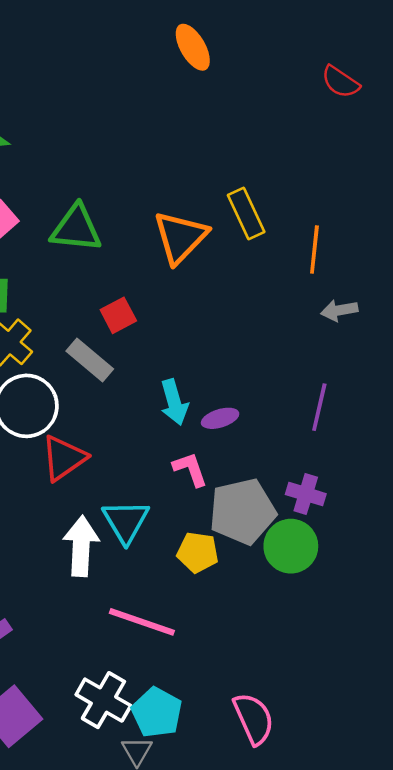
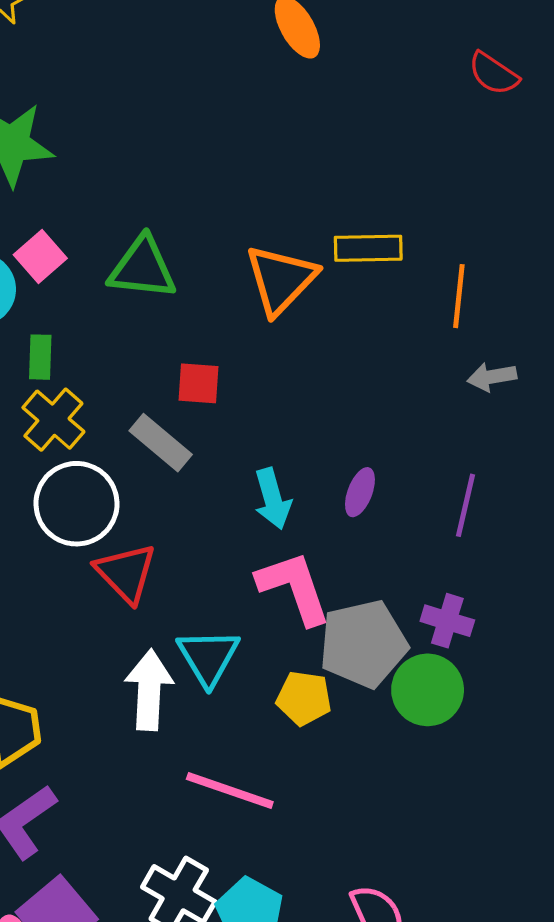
yellow rectangle: (246, 214) -> (368, 248), turned -66
red square: (118, 315) -> (198, 383), turned 32
purple ellipse: (220, 418) -> (360, 492), moved, turned -52
red triangle: (64, 458) -> (126, 573), turned -39
pink L-shape: (190, 469) -> (294, 588), size x1.6

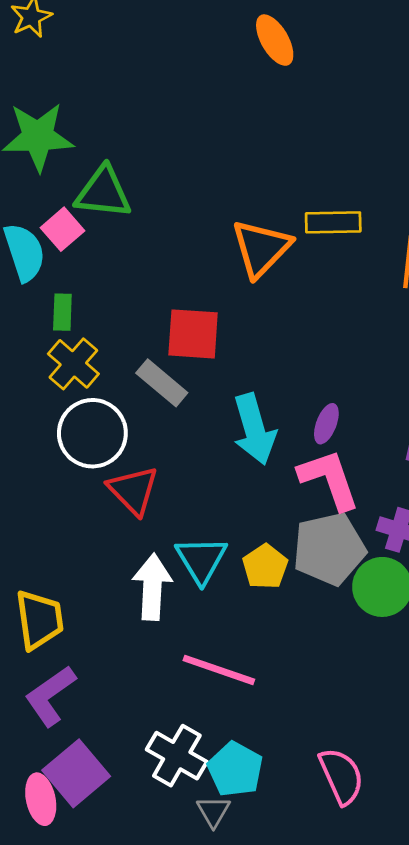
green triangle: (142, 268) -> (103, 192), moved
red square: (198, 383) -> (193, 334), size x1.5
cyan arrow: (273, 499) -> (254, 429), size x1.4
pink L-shape: (294, 588) -> (329, 479), moved
yellow pentagon: (304, 698) -> (265, 567), moved, turned 30

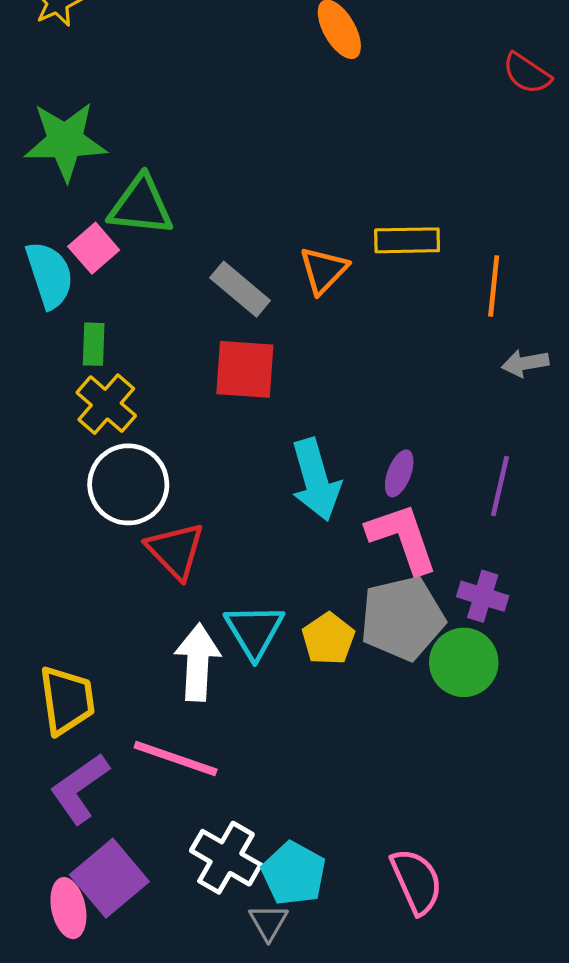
orange triangle: (261, 248) -> (324, 270), size x0.7
gray rectangle: (162, 383) -> (240, 289), moved
pink line: (219, 670) -> (176, 758), moved

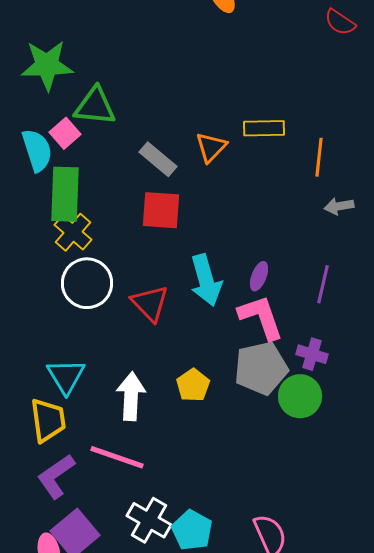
green rectangle: (94, 344) -> (65, 194), size x2.0
red triangle: (176, 551) -> (150, 303), moved
cyan triangle: (254, 631) -> (66, 376), moved
yellow pentagon: (328, 639) -> (193, 385), moved

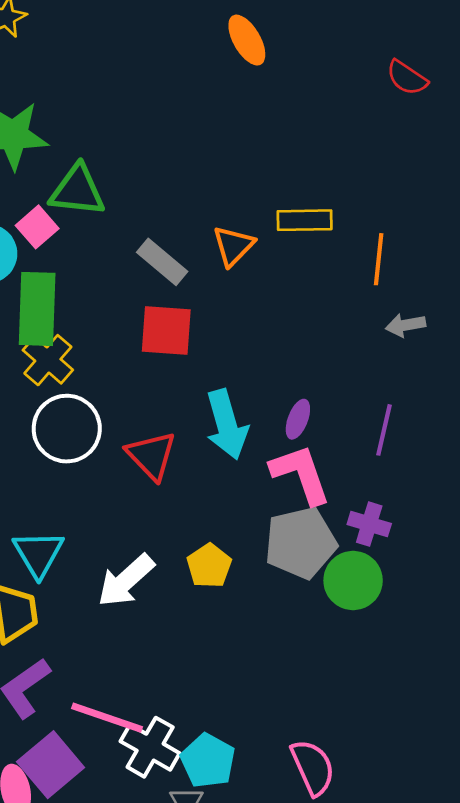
white arrow: (131, 396) -> (126, 580), turned -135
pink line: (117, 457) -> (107, 718), moved

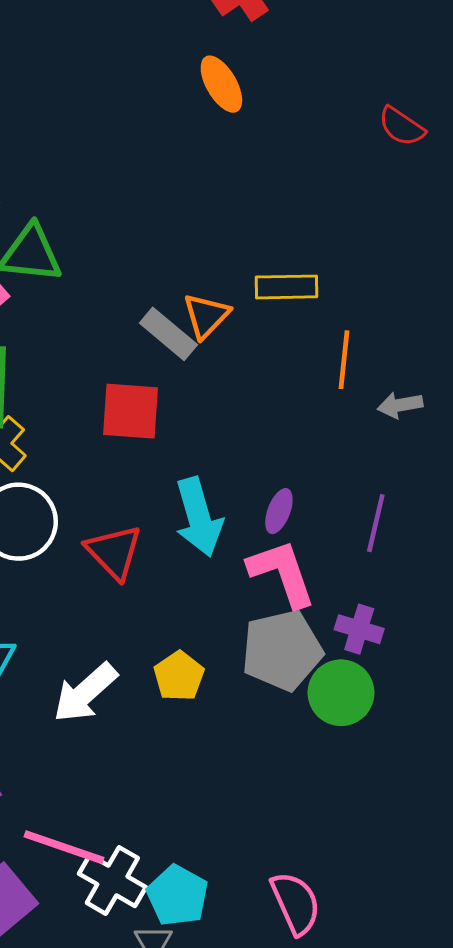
orange line: (379, 259) -> (344, 360), moved
gray rectangle: (162, 262) -> (168, 334), moved

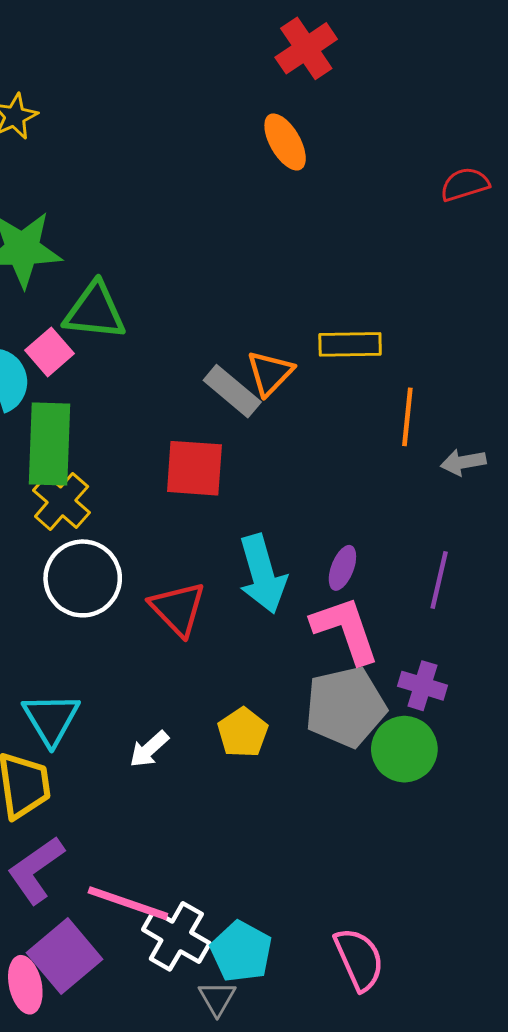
red semicircle: (402, 126) -> (465, 184), turned 129
white arrow: (85, 693) -> (149, 749), size x0.6

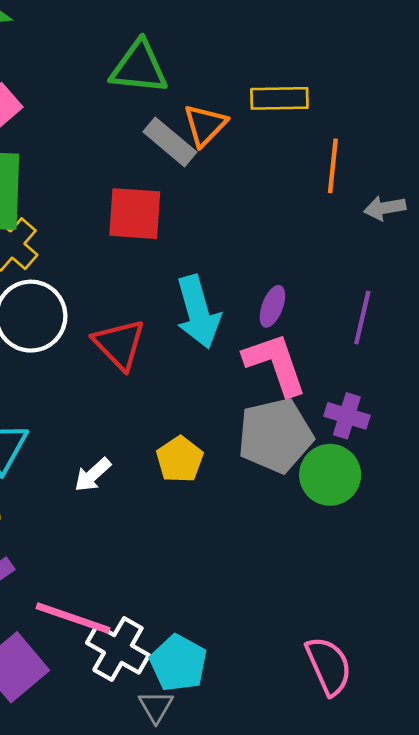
green triangle: (95, 311) -> (139, 67), moved
pink semicircle: (359, 959) -> (329, 666), moved

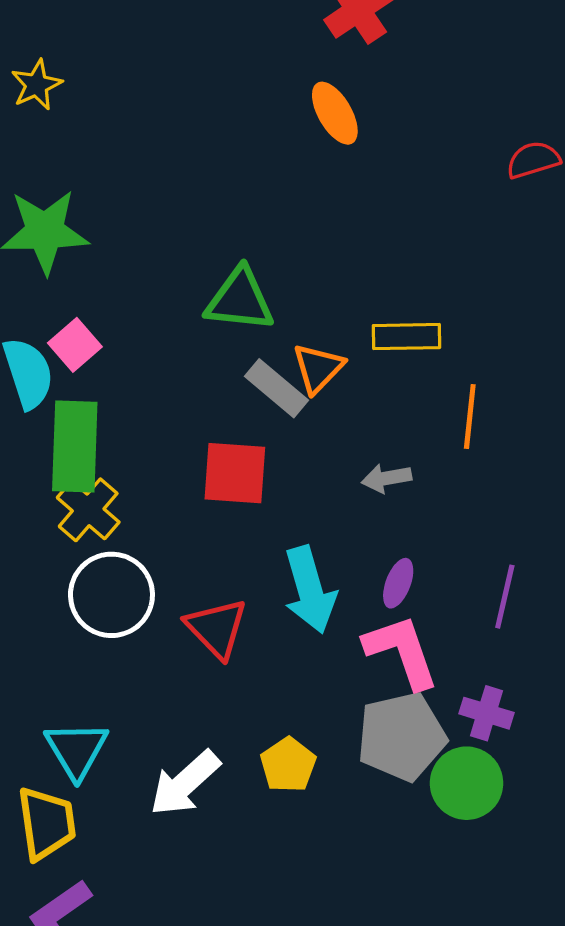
gray arrow: (385, 208) -> (387, 478), moved
white arrow: (93, 475) -> (185, 783), size x1.6

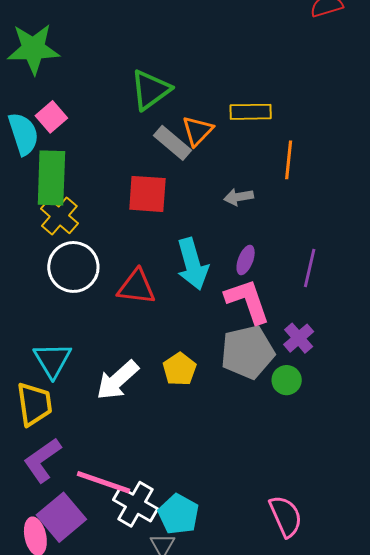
green triangle: (240, 300) -> (150, 90), turned -42
red triangle: (216, 628) -> (136, 287), turned -39
purple cross: (487, 713) -> (299, 338), turned 32
green circle: (467, 783) -> (287, 380), size x0.7

